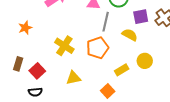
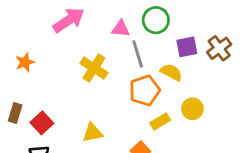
gray line: (106, 22) -> (138, 54), turned -30
yellow cross: (64, 46) -> (94, 68), moved
orange pentagon: (98, 48) -> (145, 90), moved

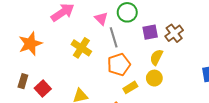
pink triangle: (121, 29) -> (101, 19), turned 40
orange star: (25, 62) -> (30, 44), size x1.6
yellow semicircle: (171, 72) -> (156, 57), moved, turned -91

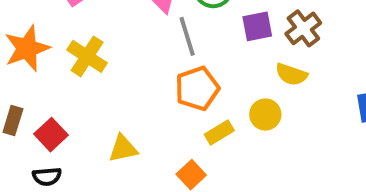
yellow cross: (81, 48) -> (87, 56), moved
yellow semicircle: (156, 57) -> (291, 74), moved, turned -98

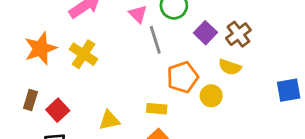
purple square: (257, 26) -> (205, 33), turned -35
orange pentagon: (197, 88) -> (182, 77), moved
yellow rectangle: (219, 133) -> (157, 109), moved, turned 36

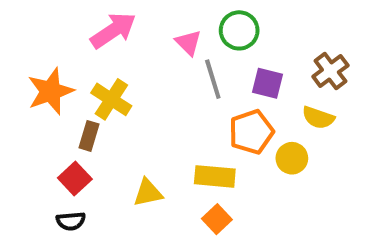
purple square: (205, 33) -> (268, 83), moved, turned -30
brown rectangle: (30, 100) -> (89, 136), moved
yellow rectangle: (157, 109) -> (215, 176), size x1.4

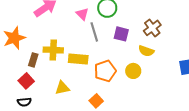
yellow cross: (111, 99) -> (53, 50), moved, turned -30
orange pentagon: (251, 132) -> (105, 71), moved
yellow rectangle: (215, 176) -> (78, 59), moved

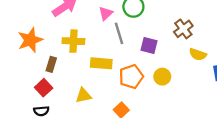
pink triangle: (82, 14) -> (106, 13), turned 32
purple square: (121, 34) -> (149, 46), moved
yellow cross: (53, 50) -> (73, 41), moved
yellow semicircle: (146, 51) -> (198, 54), moved

